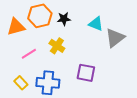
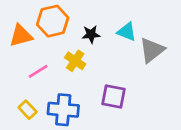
black star: (64, 19) -> (91, 34), moved

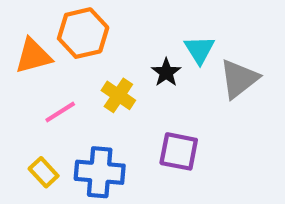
cyan triangle: (127, 32) -> (199, 50), turned 36
black star: (91, 34) -> (166, 73), moved, turned -30

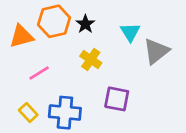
black star: (166, 73) -> (85, 24), moved
yellow cross: (118, 95) -> (91, 59), moved

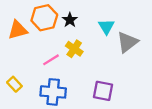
pink line: (39, 73) -> (51, 60), moved
purple square: (117, 99) -> (103, 91), moved
yellow rectangle: (28, 113) -> (14, 84), moved

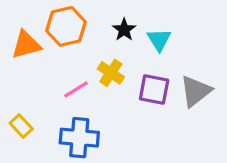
black star: (70, 20) -> (124, 30), moved
gray triangle: (127, 42) -> (196, 91), moved
purple square: (103, 91) -> (154, 89), moved

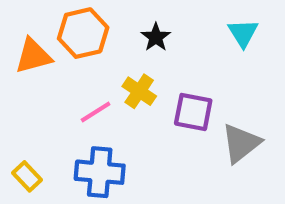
cyan triangle: (159, 40) -> (243, 33), moved
gray triangle: (196, 91) -> (241, 143), moved
yellow rectangle: (21, 126) -> (27, 176), moved

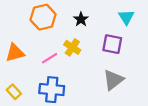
orange triangle: (33, 56) -> (15, 53), moved
purple square: (193, 112) -> (112, 44), moved
gray triangle: (241, 143) -> (113, 80), moved

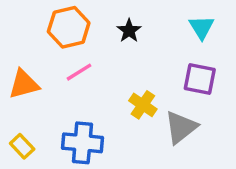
purple square: (112, 44) -> (200, 79), moved
yellow cross: (72, 47) -> (143, 105), moved
pink line: (50, 58) -> (79, 72), moved

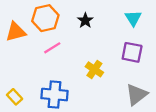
orange triangle: (24, 84) -> (16, 32), moved
gray triangle: (181, 127) -> (137, 95), moved

